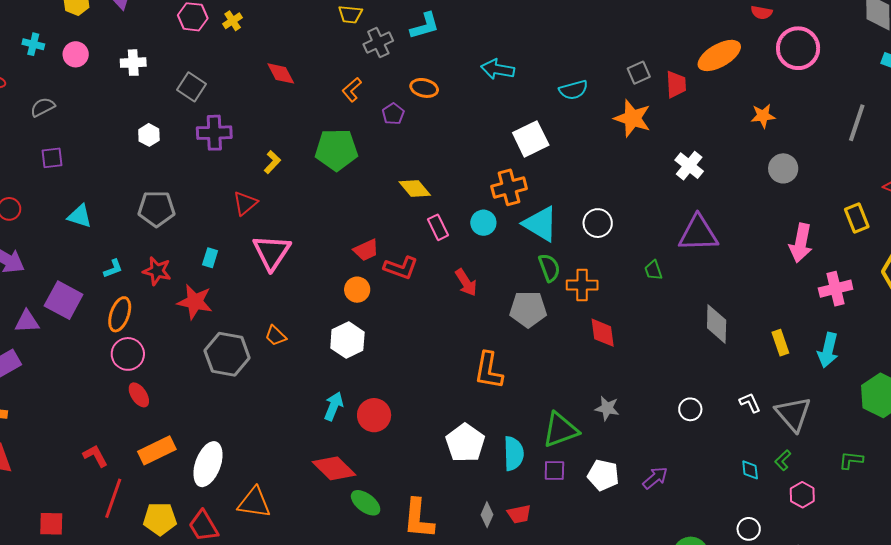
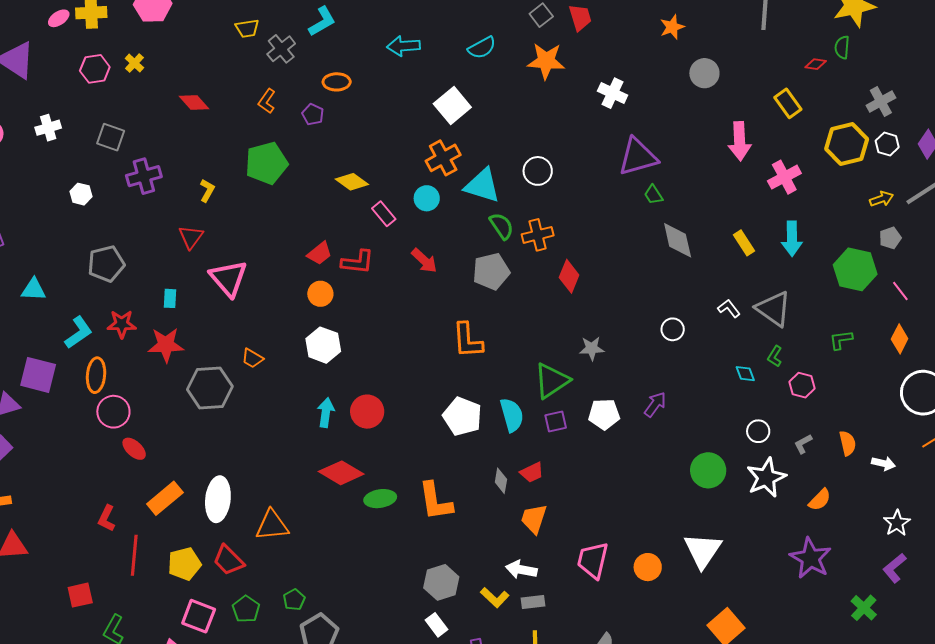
cyan L-shape: (113, 269) -> (78, 332), size x1.6
green trapezoid: (653, 270) -> (653, 195), moved
red diamond: (603, 333) -> (569, 276), turned 44
red L-shape: (95, 456) -> (107, 518), turned -112
green ellipse: (366, 503) -> (380, 499), turned -32

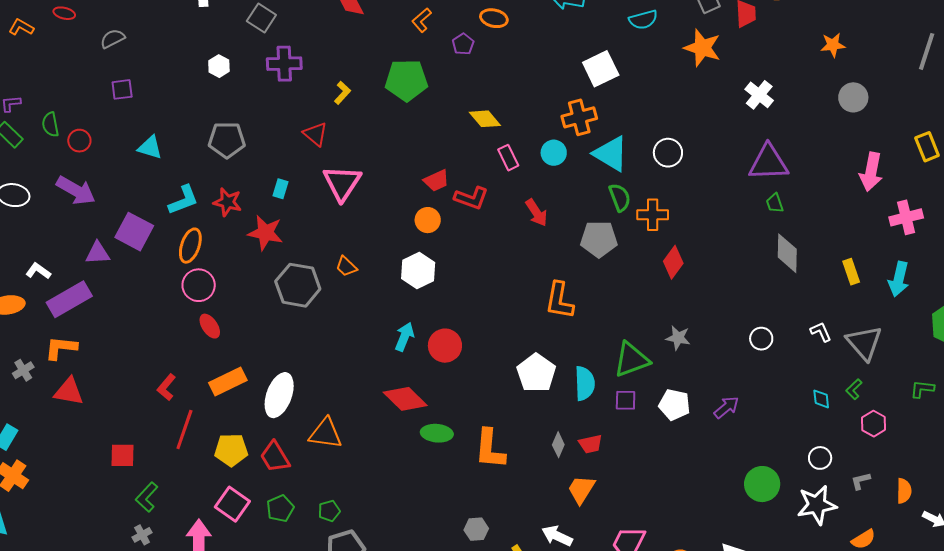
red triangle: (191, 237) -> (315, 134), turned -40
gray hexagon: (441, 582) -> (476, 529), size x0.7

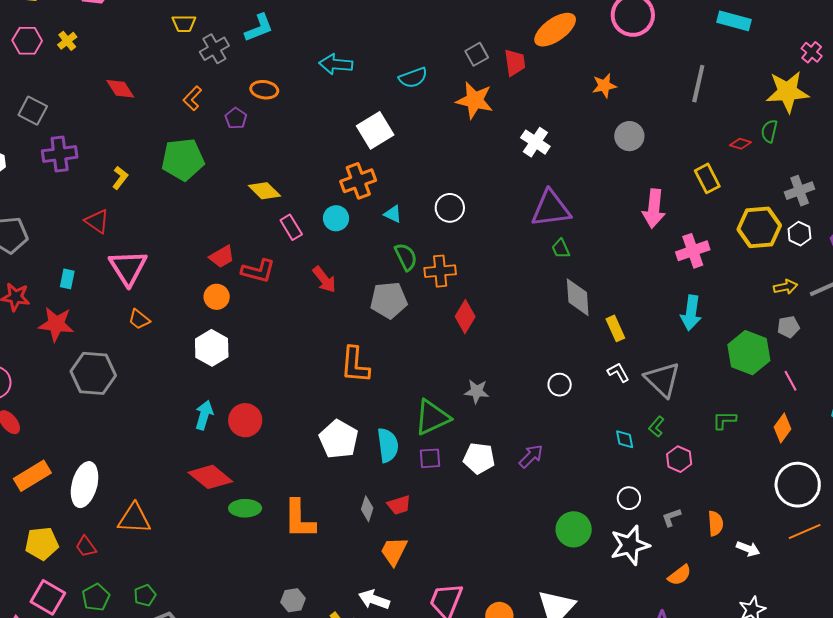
cyan triangle: (611, 154) -> (393, 214), size x0.5
orange trapezoid: (346, 266) -> (139, 319), moved
yellow rectangle: (851, 272) -> (615, 328), moved
red trapezoid: (275, 457) -> (86, 547), size x0.7

